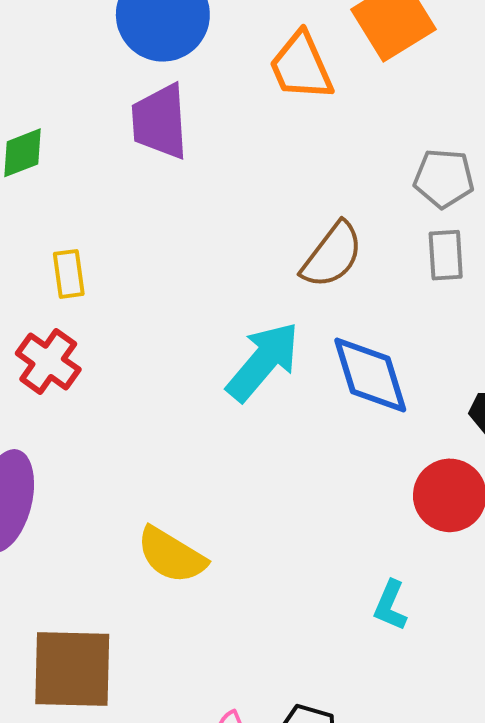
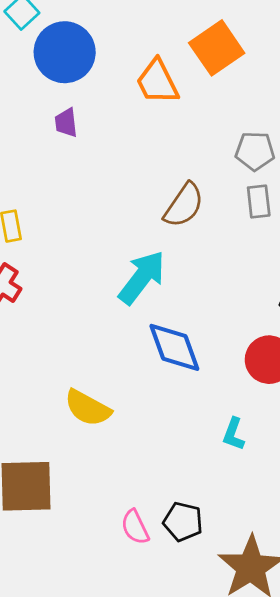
purple trapezoid: (160, 122) -> (66, 123), size x0.6
blue diamond: (370, 375) -> (174, 347), moved

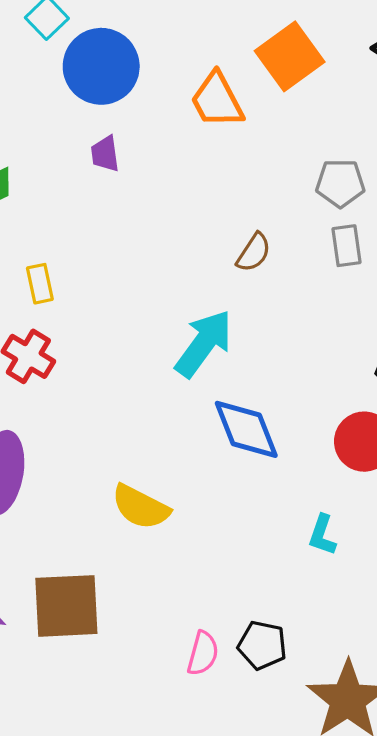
brown semicircle: (184, 205) -> (254, 252), size x0.7
pink semicircle: (135, 527) -> (203, 653), turned -138

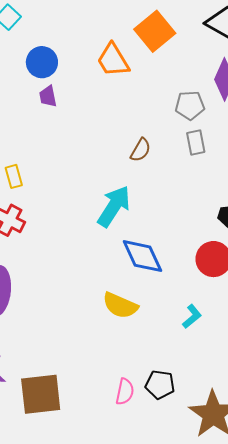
blue circle: (101, 66) -> (42, 62), moved, size x0.7
yellow semicircle: (141, 507) -> (120, 305), moved
cyan L-shape: (322, 535) -> (192, 316), turned -145
brown square: (66, 606) -> (41, 394), moved

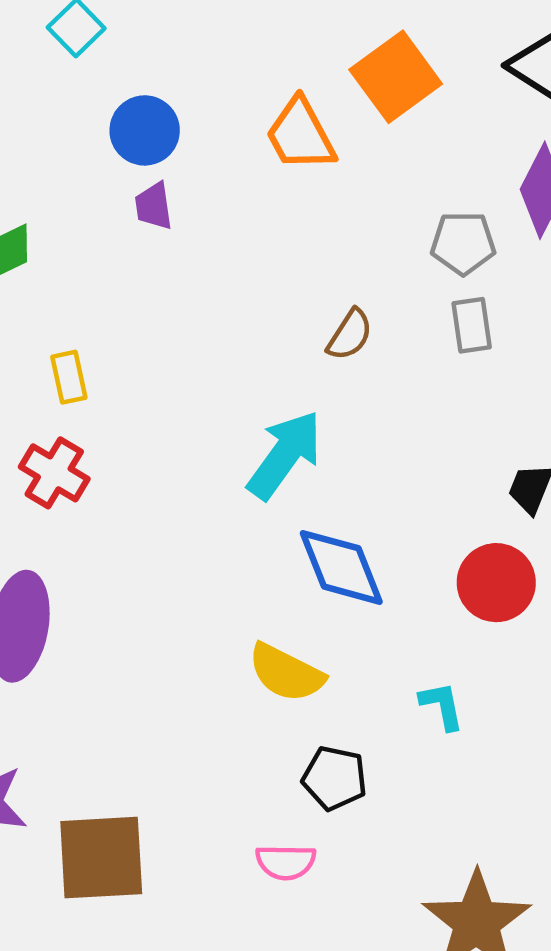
cyan L-shape: (192, 316) -> (442, 706), turned -65
black pentagon: (160, 385) -> (335, 778), moved
pink semicircle: (125, 392) -> (286, 862), turned 76

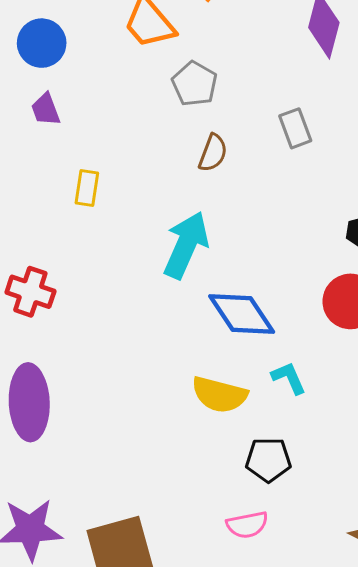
purple trapezoid: (154, 206) -> (46, 109), moved
gray pentagon: (463, 243) -> (195, 84), moved, turned -30
yellow rectangle: (69, 377) -> (87, 188), moved, turned 33
cyan L-shape: (442, 706) -> (289, 378), moved

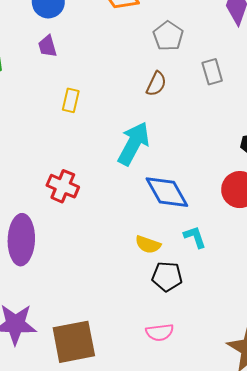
gray pentagon: (195, 84) -> (168, 36), moved
red cross: (30, 292) -> (63, 186), moved
yellow semicircle: (219, 395) -> (148, 245), size x0.7
black pentagon: (268, 460) -> (167, 276), moved

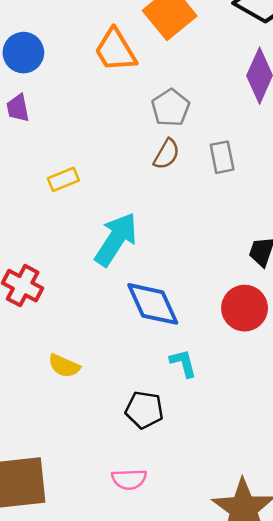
brown semicircle: (156, 84) -> (167, 154), moved
yellow rectangle: (71, 100) -> (63, 179), moved, turned 50
yellow semicircle: (148, 245) -> (64, 366), moved

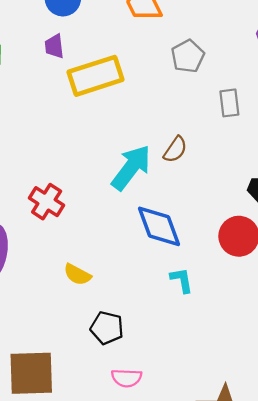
brown semicircle: (167, 154) -> (175, 149), moved
yellow rectangle: (63, 179) -> (96, 76), moved, size x2.0
black pentagon: (144, 410) -> (107, 328), moved

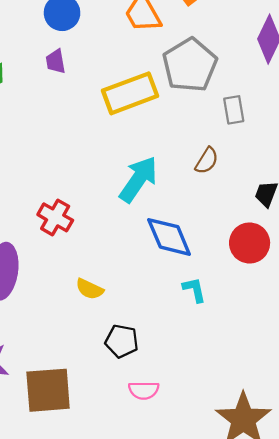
gray pentagon: (188, 56) -> (190, 65), size x1.6
yellow rectangle: (96, 76) -> (130, 93), moved
brown semicircle: (175, 149) -> (207, 161), moved

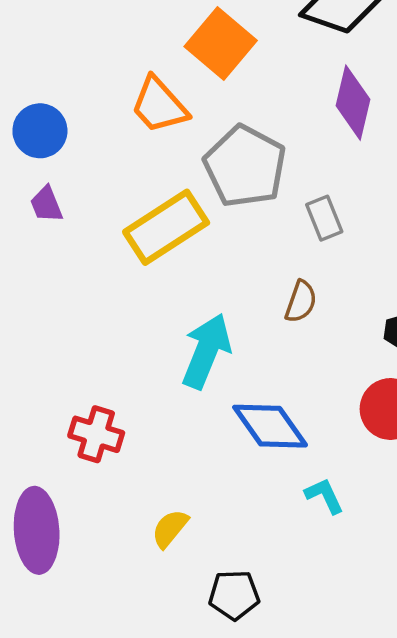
yellow semicircle: (90, 289) -> (170, 529), turned 116

